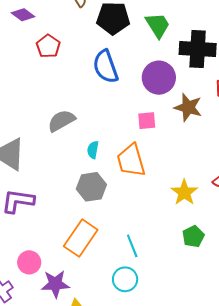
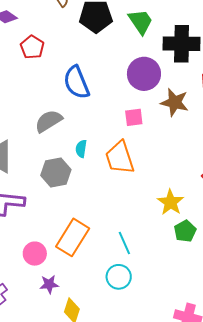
blue semicircle: (106, 67) -> (76, 82), moved
gray hexagon: (91, 187) -> (56, 172), moved
yellow star: (184, 192) -> (171, 202), moved
pink circle: (29, 262) -> (35, 254), moved
purple star: (55, 284) -> (49, 284), size x0.7

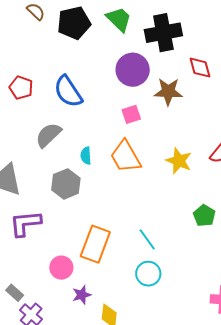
red pentagon: (32, 47) -> (21, 88), moved
yellow star: (171, 202) -> (179, 161), moved

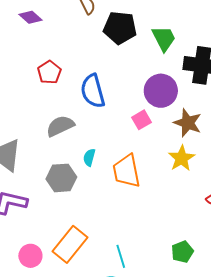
pink square: (131, 114) -> (142, 120), moved, turned -30
yellow star: (179, 161) -> (181, 158), moved

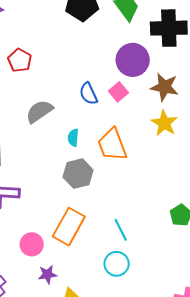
blue semicircle: (93, 91) -> (88, 94), moved, size x0.7
gray hexagon: (61, 178) -> (78, 174), moved

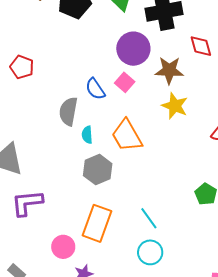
gray semicircle: (39, 111) -> (68, 111), moved, turned -36

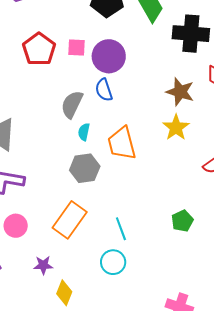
purple circle: (133, 49) -> (109, 56), moved
red pentagon: (22, 67) -> (39, 49), size x1.4
pink square: (125, 82) -> (77, 48), moved, turned 36
pink circle: (63, 247) -> (16, 226), moved

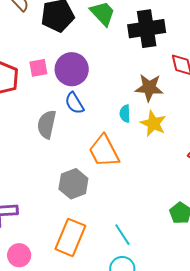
cyan semicircle: (84, 132) -> (125, 114), moved

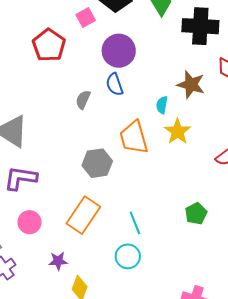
pink square: (38, 68) -> (86, 18), moved, turned -30
yellow star: (153, 123) -> (178, 131), moved
gray semicircle: (47, 124) -> (83, 100), size x0.7

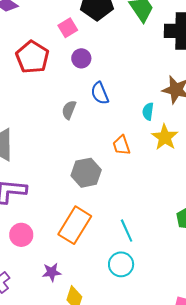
purple circle: (119, 51) -> (81, 58), moved, size x0.6
orange trapezoid: (134, 137) -> (121, 145), size x0.6

